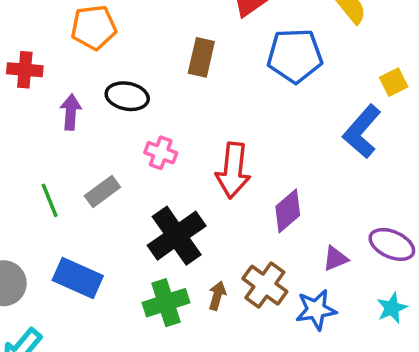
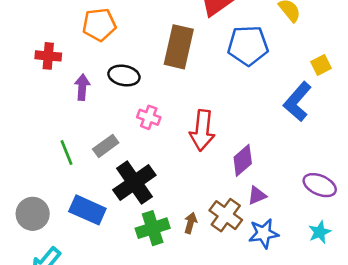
brown rectangle: (201, 57) -> (179, 47), size x1.5
black cross: (177, 236) -> (134, 182), moved
purple triangle: (335, 259) -> (257, 196), moved

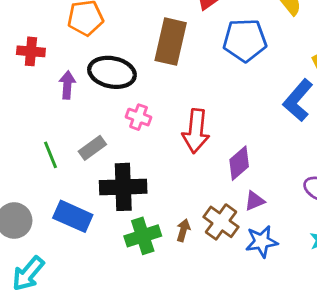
black ellipse: (124, 76) -> (112, 72), size x1.4
black cross: (134, 182) -> (123, 187), turned 33

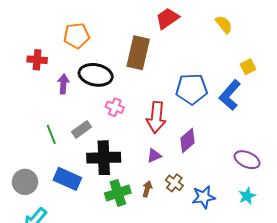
blue pentagon: (245, 40) -> (192, 89), moved
purple triangle: (255, 201) -> (154, 156), moved
brown cross: (221, 222) -> (174, 183), size x0.7

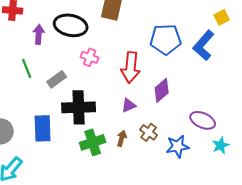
green line: (51, 134) -> (27, 68), moved
purple ellipse: (247, 160) -> (203, 120), moved
blue rectangle: (67, 179) -> (43, 128), turned 64

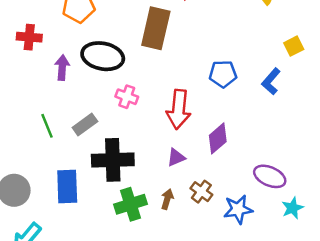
blue pentagon: (166, 39) -> (223, 74), size x0.7
blue L-shape: (204, 45) -> (271, 81), size x0.7
green line: (27, 68) -> (47, 126), moved

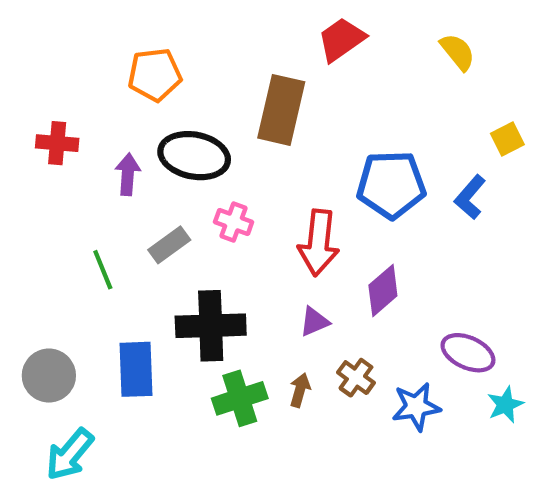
red cross: (29, 37) -> (57, 143), moved
blue pentagon: (223, 74) -> (391, 185), size x1.5
gray rectangle: (85, 124) -> (169, 245), moved

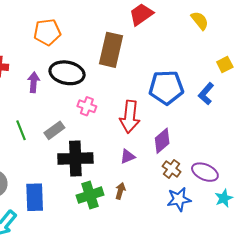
gray rectangle: (169, 245) -> (54, 130), moved
blue rectangle: (136, 369) -> (35, 197), moved
brown cross: (356, 378) -> (172, 169), moved

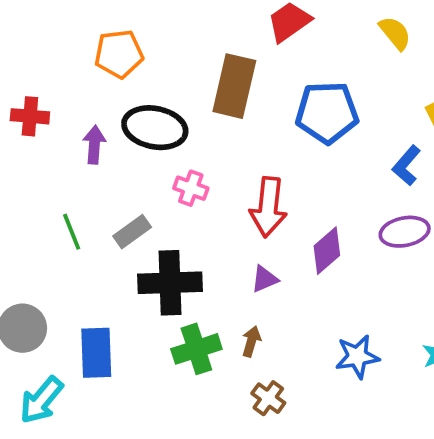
blue pentagon: (166, 87) -> (327, 112), moved
brown cross: (172, 169) -> (268, 398), moved
purple ellipse: (205, 172) -> (405, 232), moved, turned -35

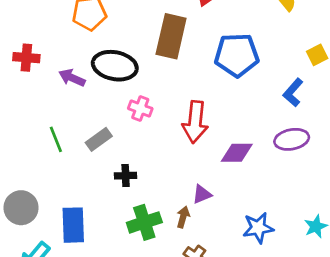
purple arrow: (94, 145) -> (72, 78), turned -70
purple diamond: (327, 251) -> (237, 153), turned 40
purple triangle: (265, 279) -> (202, 194), moved
black cross: (170, 283) -> (126, 176), size x0.5

